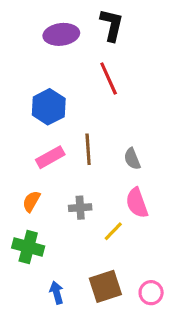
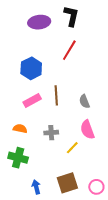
red line: (109, 78) -> (69, 50), turned 55
orange semicircle: (31, 201) -> (20, 129), turned 72

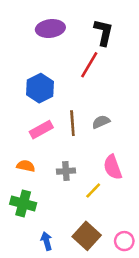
black L-shape: (71, 16) -> (104, 32), moved
gray semicircle: (84, 101) -> (101, 122), moved, turned 88
brown square: (67, 183) -> (87, 236), turned -30

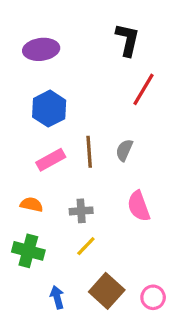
purple ellipse: (50, 29) -> (41, 49), moved
red line: (89, 65) -> (143, 89), moved
gray semicircle: (101, 122) -> (124, 150), turned -42
yellow line: (93, 191) -> (86, 246), moved

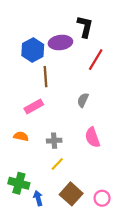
purple ellipse: (41, 49) -> (60, 43), moved
blue hexagon: (49, 109) -> (33, 50), moved
brown line: (89, 152) -> (46, 77), moved
green cross: (28, 251) -> (19, 183), moved

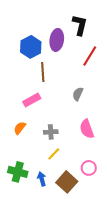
purple ellipse: (60, 43) -> (57, 40), turned -75
orange semicircle: (21, 136) -> (20, 128), turned -64
blue arrow: (38, 198) -> (42, 179), moved
pink circle: (102, 198) -> (89, 168), moved

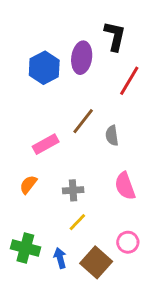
brown line: (43, 72) -> (83, 121), moved, turned 42
gray semicircle: (78, 94) -> (112, 136), turned -32

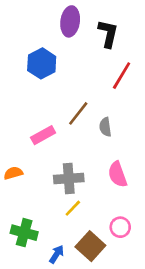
purple ellipse: (82, 58) -> (70, 21), moved
orange semicircle: (28, 185) -> (13, 173), moved, turned 36
gray cross: (73, 190) -> (69, 178), size x1.5
blue arrow: (60, 258) -> (57, 254), moved, turned 48

